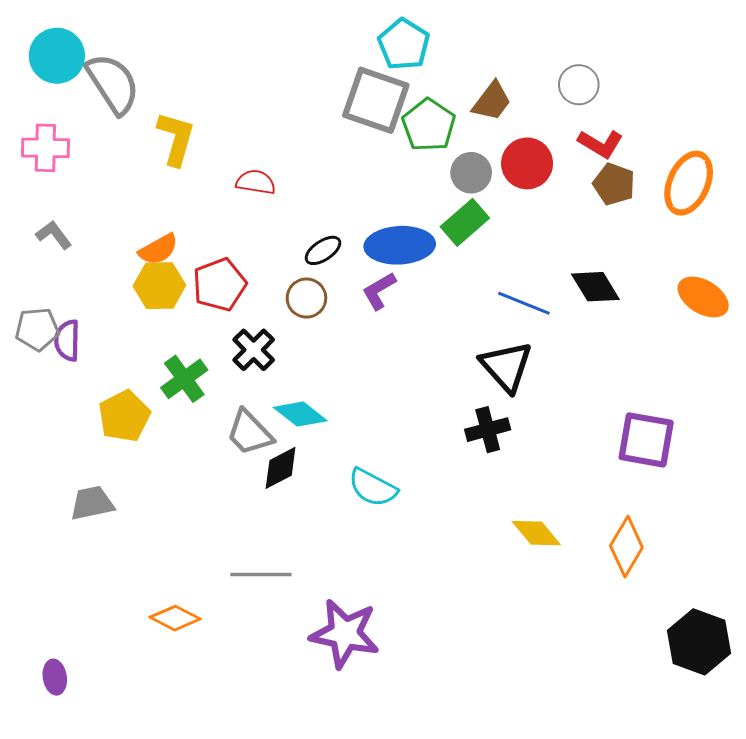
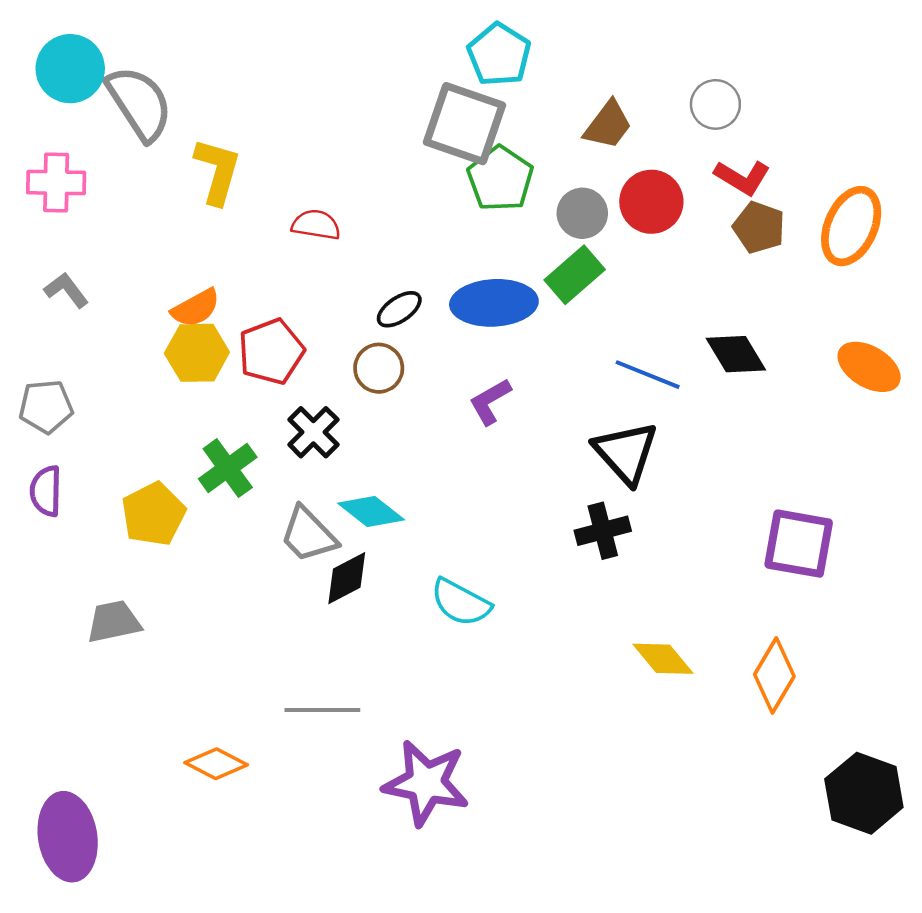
green pentagon: (429, 125) -> (500, 179), moved
purple L-shape: (379, 291) -> (490, 401), moved
purple semicircle: (67, 341) -> (46, 491), moved
purple ellipse: (55, 677) -> (68, 837), size x2.0

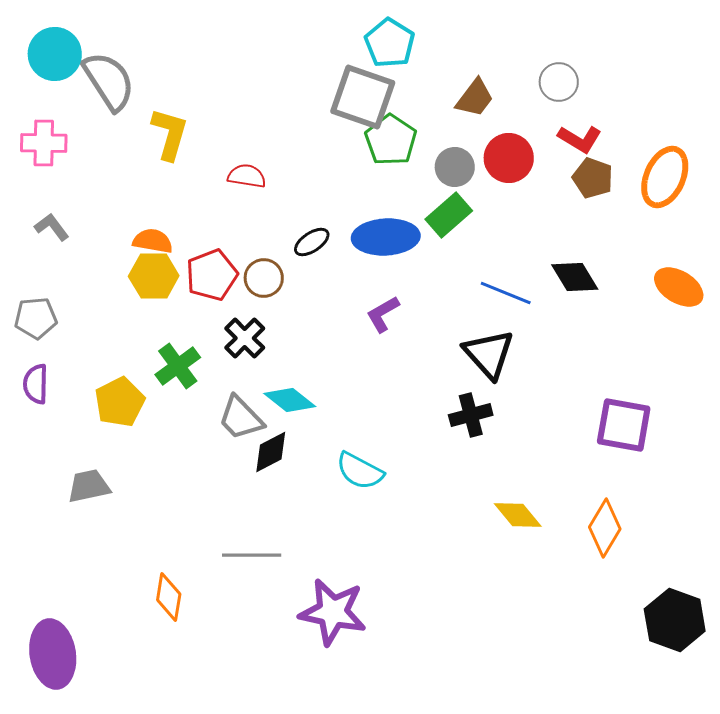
orange semicircle: (196, 308) -> (153, 241), turned -141
brown circle: (379, 368) -> (264, 278), moved
orange diamond: (216, 764) -> (169, 597), turned 72

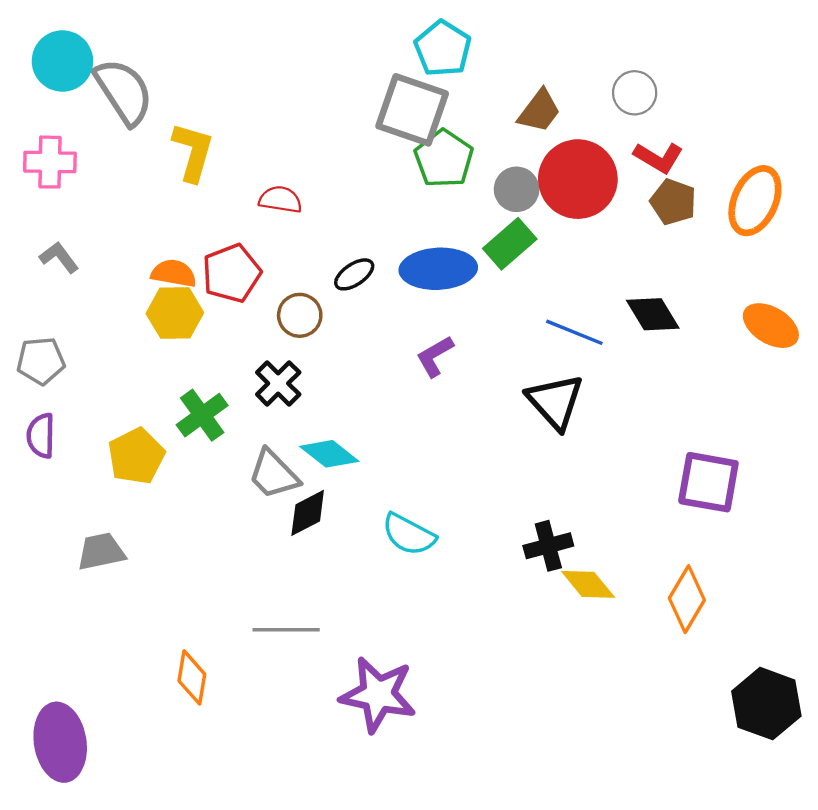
red circle: (509, 158) -> (578, 179), size x1.4
red pentagon: (212, 275) -> (232, 273), moved
black cross: (471, 415) -> (548, 546), moved

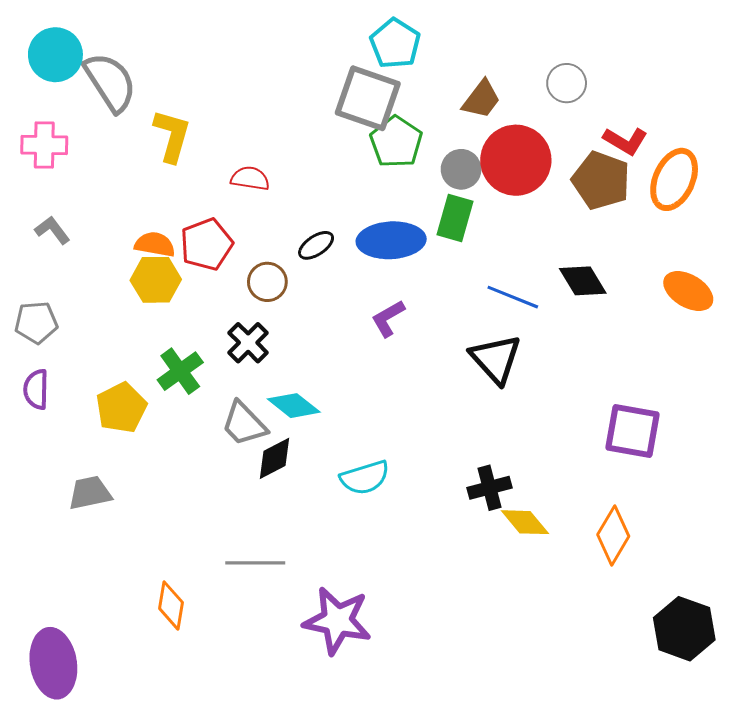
red L-shape: (658, 158) -> (625, 141), moved
brown pentagon: (673, 202) -> (601, 180), size x1.4
green rectangle: (510, 244) -> (455, 218), turned -33
cyan semicircle: (409, 534) -> (365, 478), turned -45

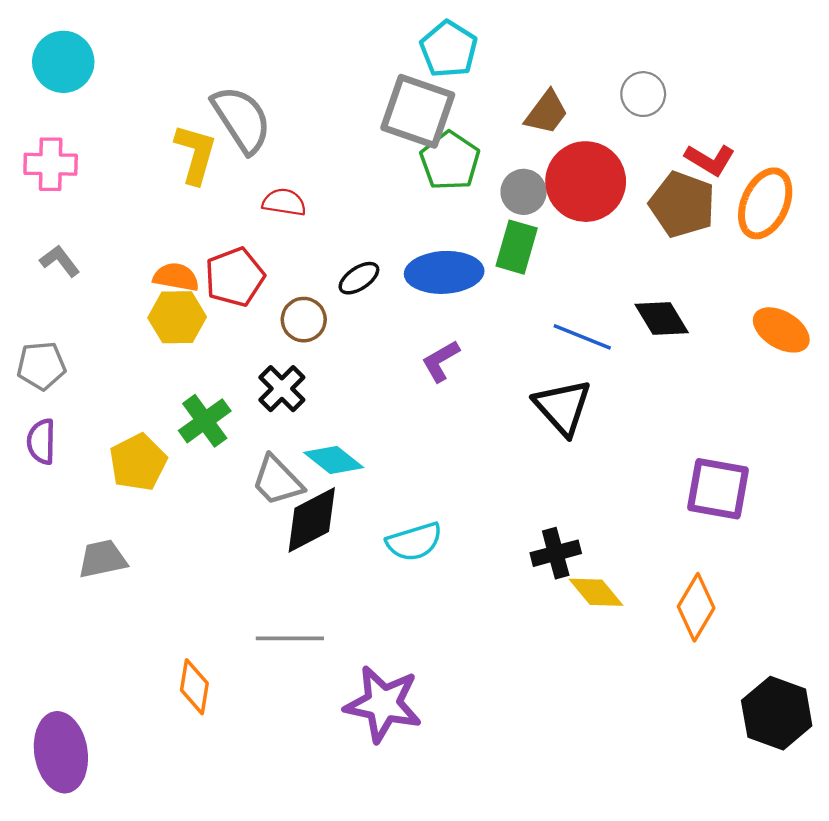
gray semicircle: (110, 82) -> (242, 119), moved
black diamond: (274, 458) -> (312, 520), size x1.4

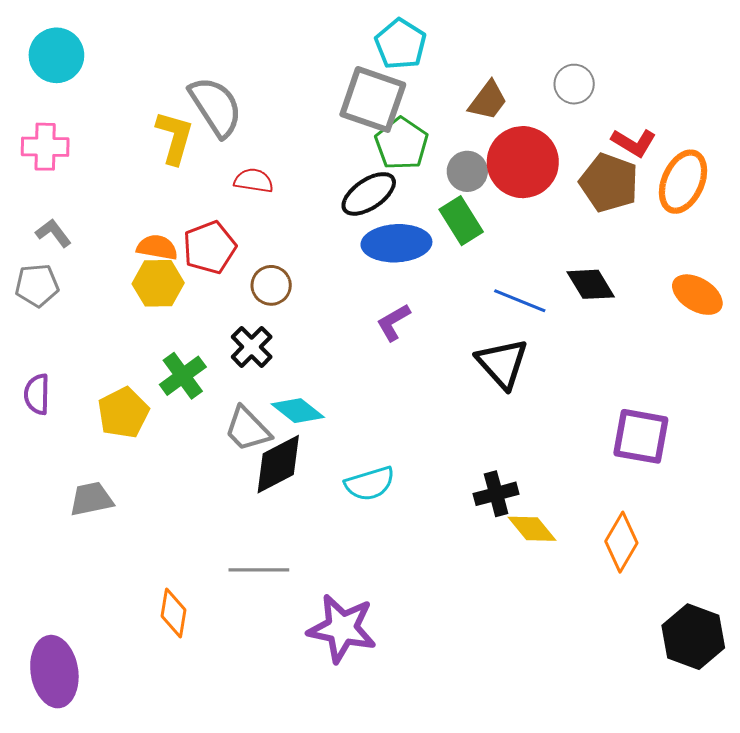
green rectangle: (517, 247) -> (461, 221), turned -48
black ellipse: (359, 278) -> (369, 194), moved, size x1.5
gray pentagon: (41, 366) -> (37, 285), moved

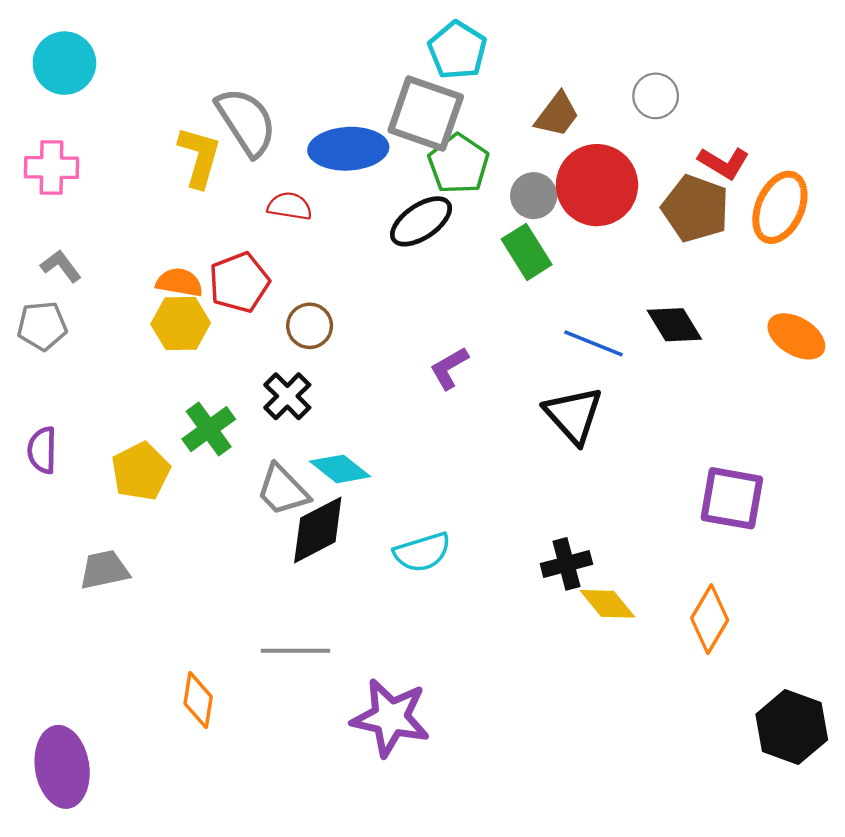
blue ellipse: (396, 243) -> (348, 149), moved

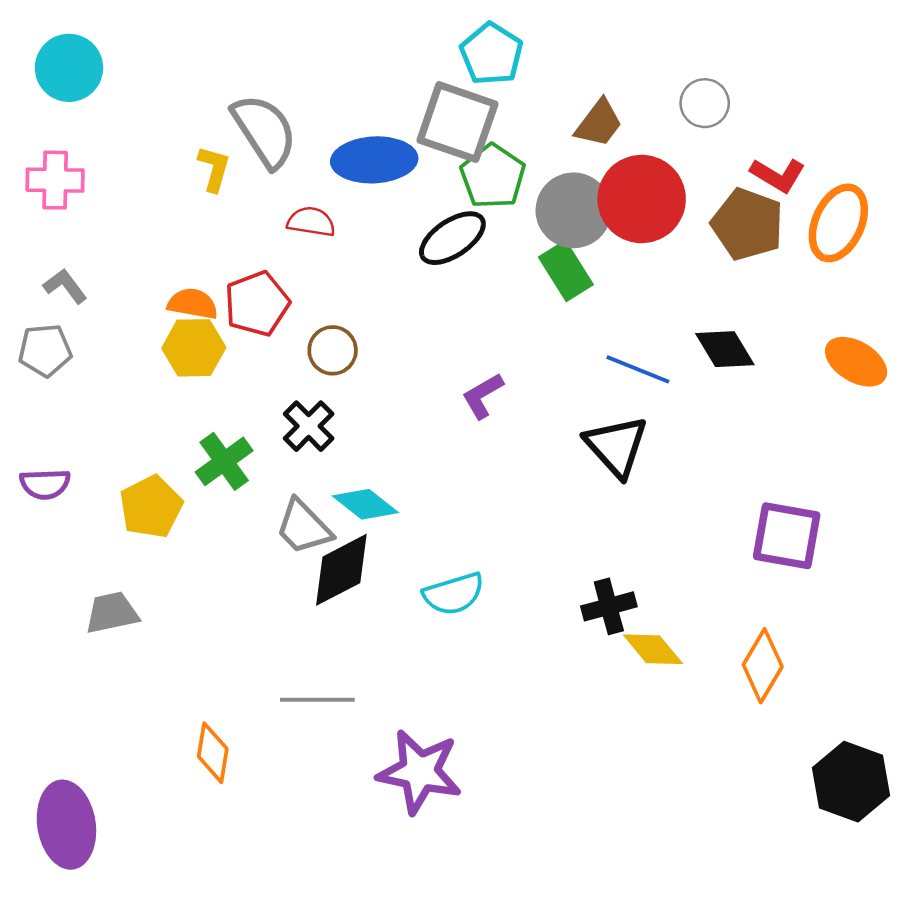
yellow L-shape: (199, 157) -> (214, 169), size x0.7
gray circle: (534, 196) -> (573, 210), size x1.5
purple semicircle: (42, 450) -> (45, 484), turned -93

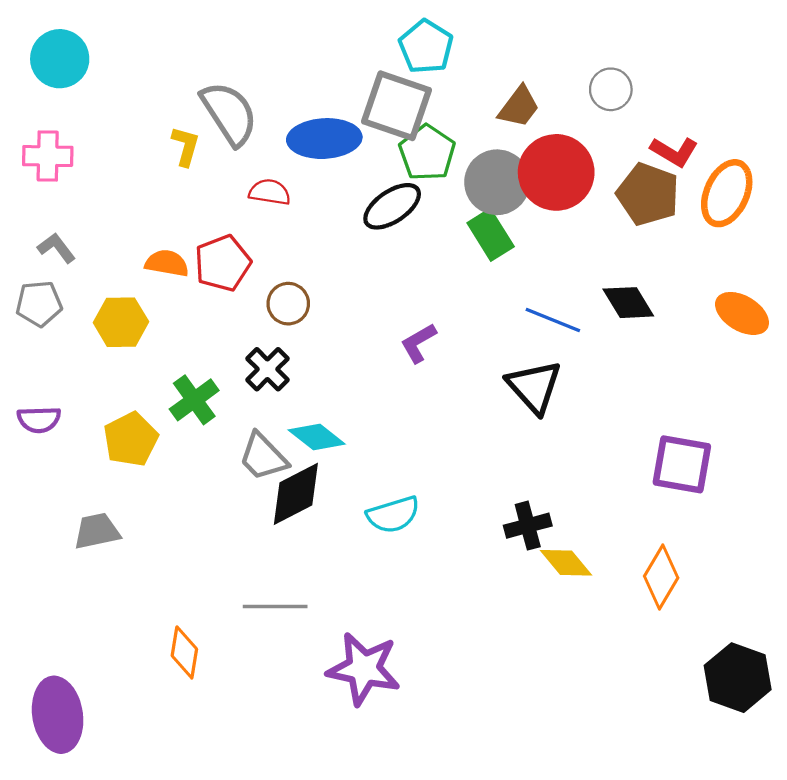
yellow hexagon: (194, 348) -> (121, 322), moved

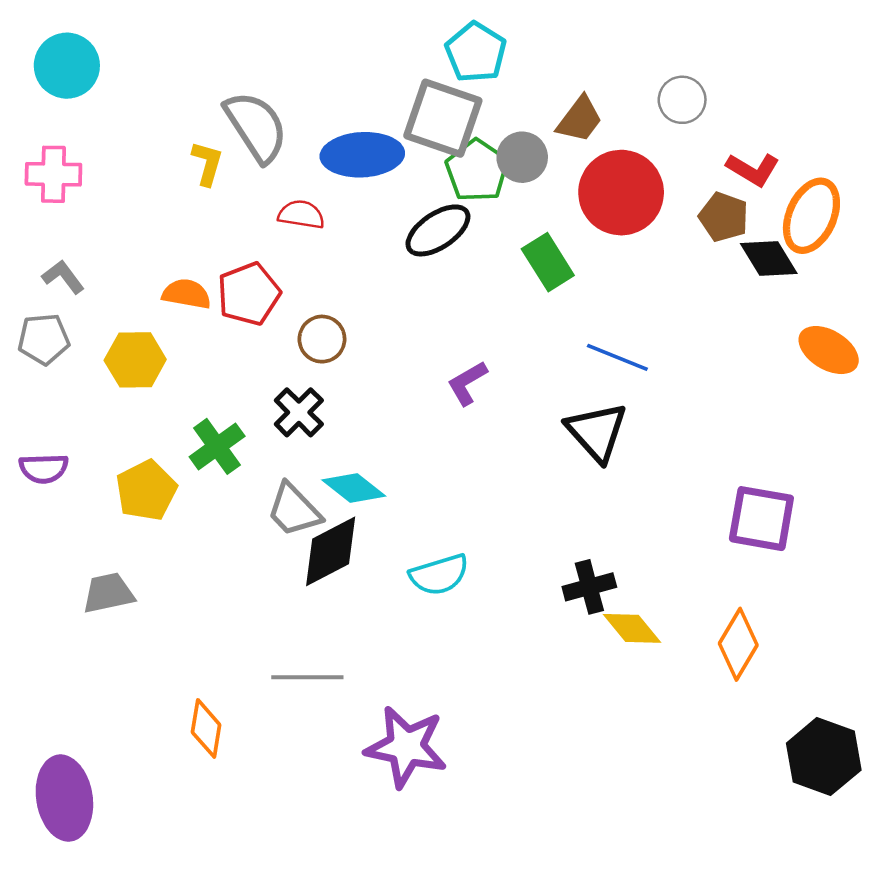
gray circle: (497, 182) -> (522, 157), moved, size x0.7
brown pentagon: (648, 194) -> (724, 217), size x0.7
black diamond: (628, 303) -> (769, 258), moved

